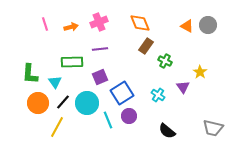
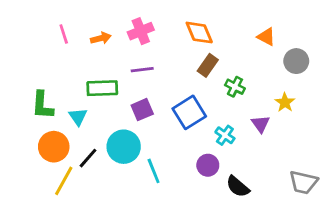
gray circle: (208, 25) -> (296, 61), moved
blue square: (122, 93) -> (189, 112), moved
black line: (63, 102) -> (88, 158), moved
purple circle: (129, 116) -> (208, 165), moved
yellow line: (57, 127) -> (64, 181), moved

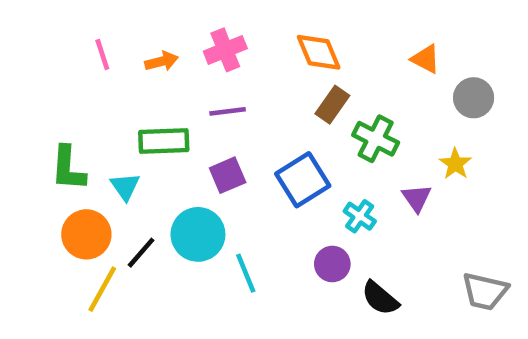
green cross: (235, 87) -> (376, 139), size x1.4

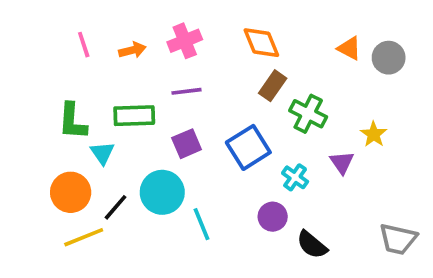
gray circle: (474, 98) -> (389, 58), moved
green L-shape: (68, 168) -> (72, 121), moved
yellow line: (102, 289) -> (84, 237), turned 39

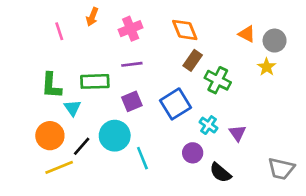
orange arrow: (132, 50) -> (92, 17), moved, turned 126
yellow star: (374, 134) -> (267, 67), moved
purple triangle: (342, 162) -> (238, 133), moved

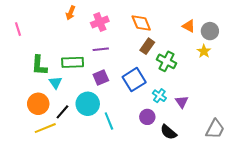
pink line: (59, 31) -> (18, 29), moved
gray trapezoid: (281, 169) -> (215, 129), turned -75

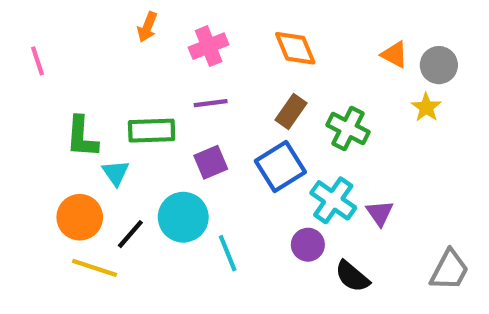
brown rectangle: (147, 46) -> (291, 112), moved
cyan cross: (159, 96) -> (333, 200), size x1.5
yellow line: (45, 128) -> (94, 268), turned 40

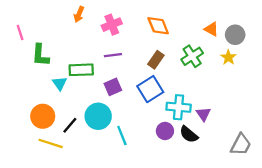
green cross: (348, 128) -> (192, 56), moved, turned 30
green L-shape: (82, 137) -> (40, 55), moved
cyan triangle: (116, 173) -> (60, 83), moved
cyan cross: (333, 200) -> (179, 107), turned -30
black semicircle: (352, 276) -> (189, 134), moved

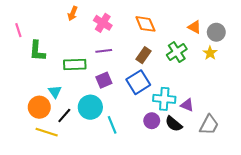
pink cross: (112, 25) -> (103, 23), turned -36
cyan triangle: (60, 83) -> (55, 92), moved
purple triangle: (203, 114) -> (187, 105), turned -32
gray trapezoid: (241, 145) -> (209, 125), moved

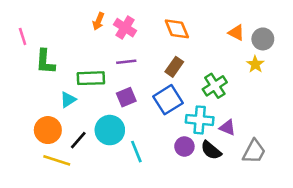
orange arrow: (73, 13) -> (98, 21), moved
green cross: (177, 52) -> (215, 86), moved
cyan triangle: (55, 92) -> (68, 100), moved, turned 32

